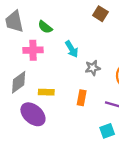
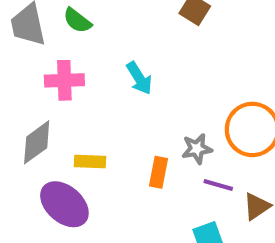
green semicircle: (45, 27) -> (77, 21), moved
gray star: (93, 68) -> (197, 149), moved

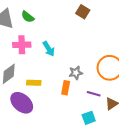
cyan arrow: (139, 78) -> (49, 49), moved
gray star: (197, 149) -> (76, 73), moved

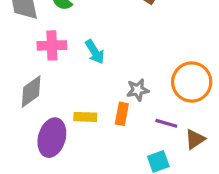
yellow rectangle: (34, 83) -> (85, 117), moved
purple ellipse: (22, 103) -> (52, 138), turned 65

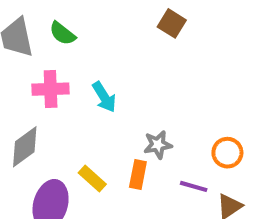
orange circle: (192, 82) -> (227, 153), moved, size x0.6
yellow rectangle: (85, 117) -> (92, 178), turned 40

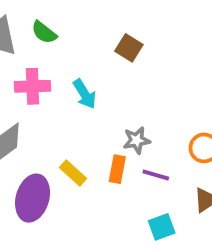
brown square: (172, 23) -> (129, 48), moved
purple line: (194, 186) -> (156, 175), moved

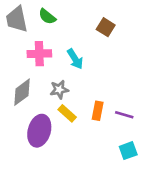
gray star: (137, 140) -> (59, 90), moved

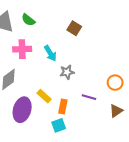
gray star: (59, 90) -> (67, 72), moved
orange rectangle: (98, 111) -> (63, 107), moved
cyan square: (128, 151) -> (59, 125), moved

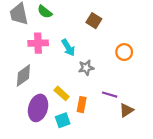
orange circle: (115, 83) -> (124, 52), moved
brown triangle: (116, 111) -> (126, 110), moved
cyan square: (59, 125) -> (63, 120), moved

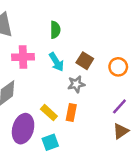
green semicircle: (45, 12) -> (55, 30), moved, turned -128
brown square: (94, 21) -> (85, 61), moved
purple line: (110, 95) -> (119, 106), moved, turned -64
orange rectangle: (82, 105) -> (71, 113), moved

